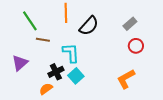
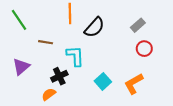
green line: (30, 21) -> (19, 20), moved
cyan square: (76, 76) -> (103, 81), moved

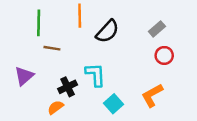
green line: (19, 20) -> (39, 23), moved, turned 35
cyan L-shape: (75, 56) -> (95, 75), moved
cyan square: (103, 81) -> (113, 104), moved

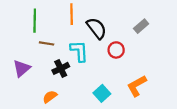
black semicircle: (107, 31) -> (97, 28), turned -80
red circle: (164, 55) -> (116, 50), moved
cyan L-shape: (95, 75) -> (79, 51), moved
black cross: (68, 87) -> (61, 68), moved

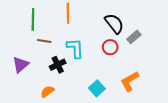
gray rectangle: (141, 26) -> (134, 37), moved
black semicircle: (97, 28) -> (114, 24), moved

